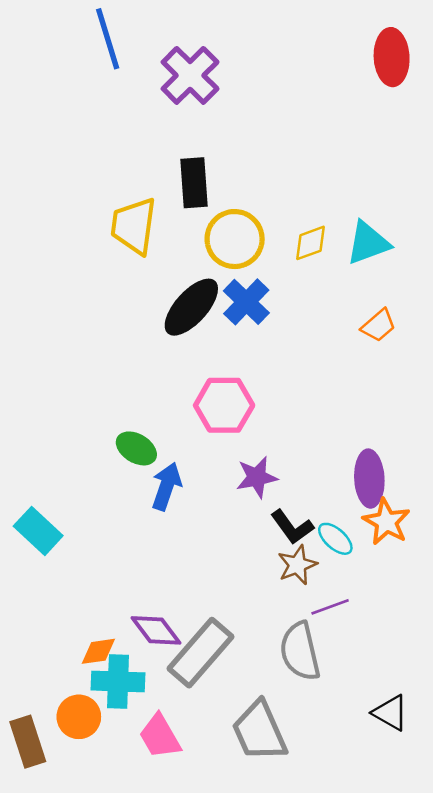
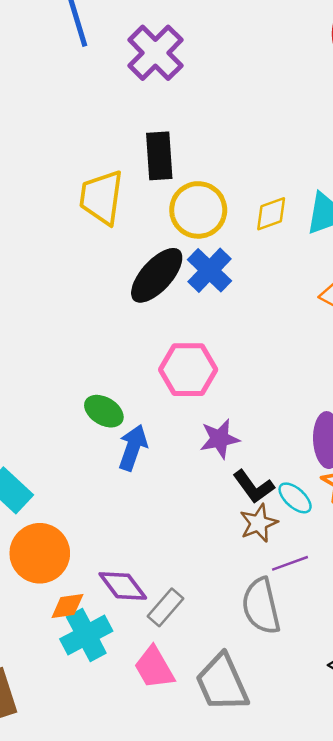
gray rectangle: (201, 653) -> (166, 607), size x0.6
cyan cross: (118, 681) -> (86, 635), turned -30
orange circle: (79, 717) -> (40, 553), moved, size x1.4
pink trapezoid: (160, 736) -> (154, 668), moved

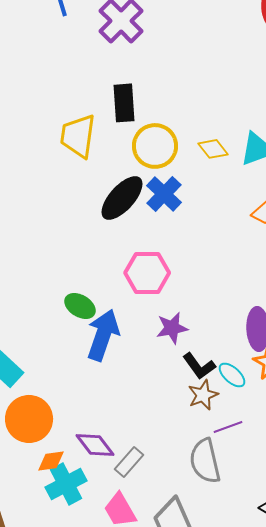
yellow diamond: (271, 214) -> (213, 149), turned 72
blue arrow: (133, 448) -> (103, 335), size x1.4

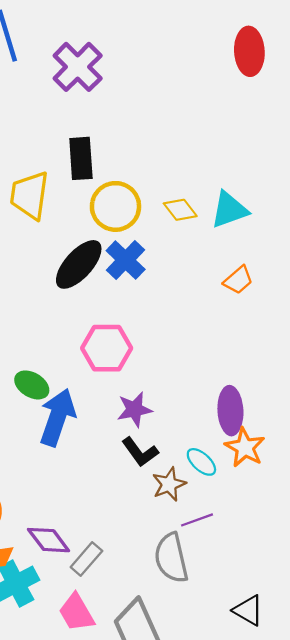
black L-shape: (199, 366) -> (140, 452), moved

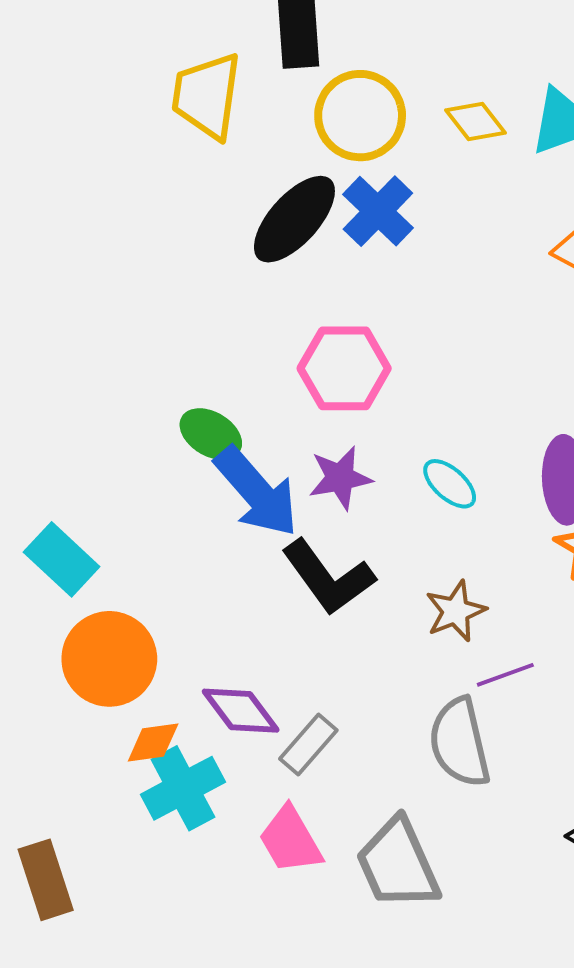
purple star: (134, 410) -> (340, 478), moved
blue arrow: (57, 417) -> (257, 492), turned 120
black L-shape: (140, 452) -> (328, 577), moved, size x1.4
cyan ellipse: (201, 462) -> (450, 484), moved

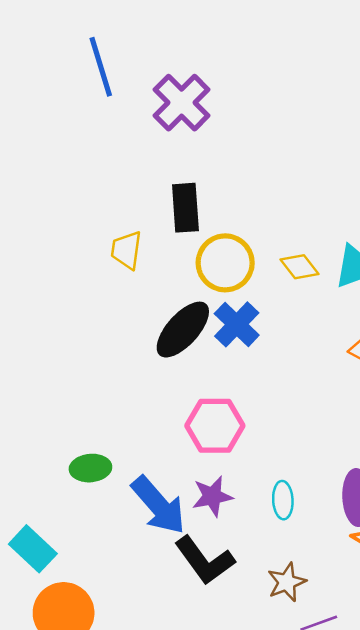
yellow trapezoid: (207, 96) -> (126, 250), size x0.7
green ellipse: (211, 434) -> (90, 468), moved, turned -36
cyan ellipse: (450, 484) -> (283, 500), turned 45

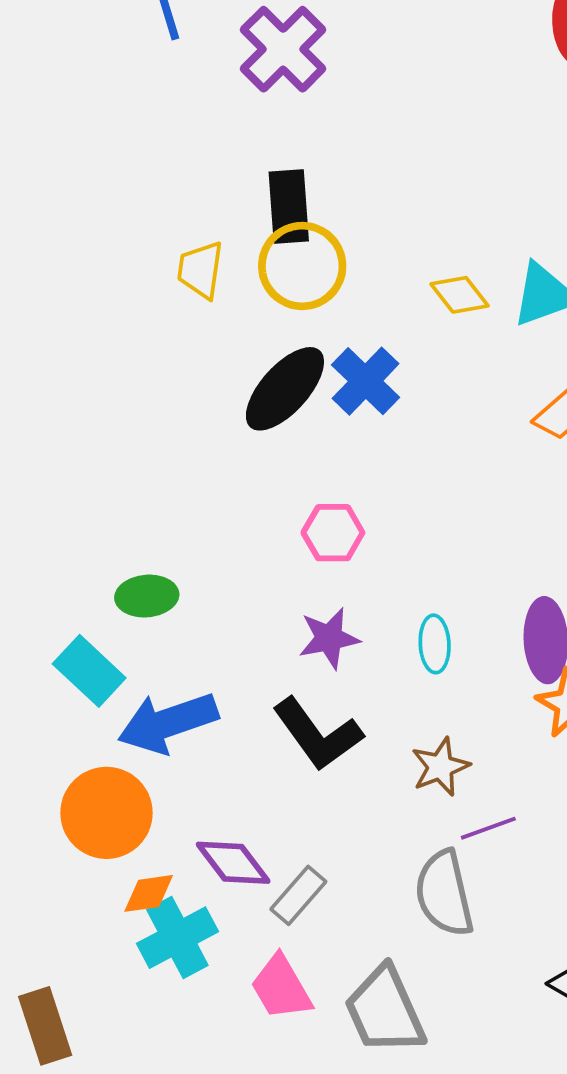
yellow circle: (225, 263) -> (302, 266), moved
pink hexagon: (215, 426) -> (333, 533), size x0.7
blue arrow: (158, 505) -> (168, 723), moved, turned 112
cyan rectangle: (33, 549) -> (89, 671), moved

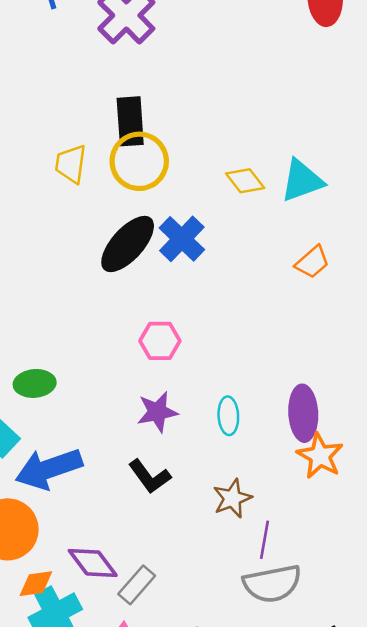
black L-shape: (318, 734) -> (150, 476), size x0.7
purple line: (488, 828) -> (264, 540), turned -60
gray semicircle: (444, 893) -> (272, 584), moved, turned -88

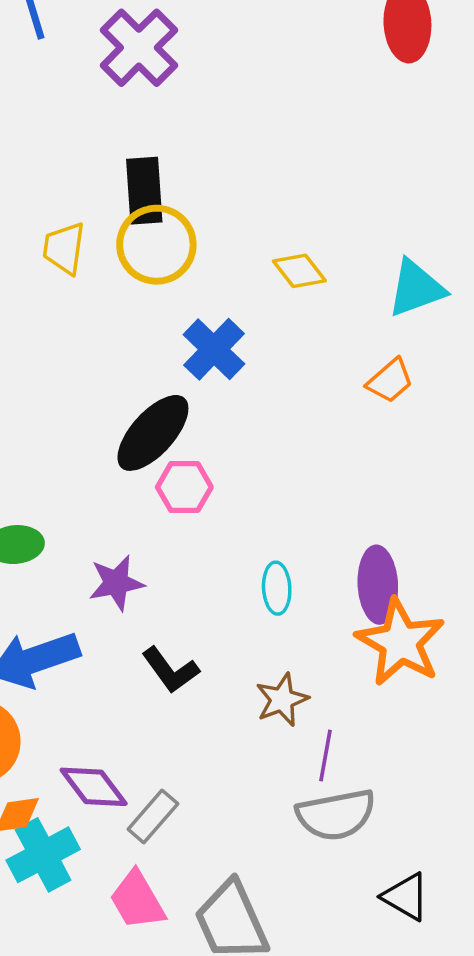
cyan triangle: (302, 181) -> (416, 288), moved
black ellipse: (128, 244) -> (153, 433), moved
purple star: (157, 412) -> (116, 583), moved
orange star: (320, 456) -> (400, 642), size x1.4

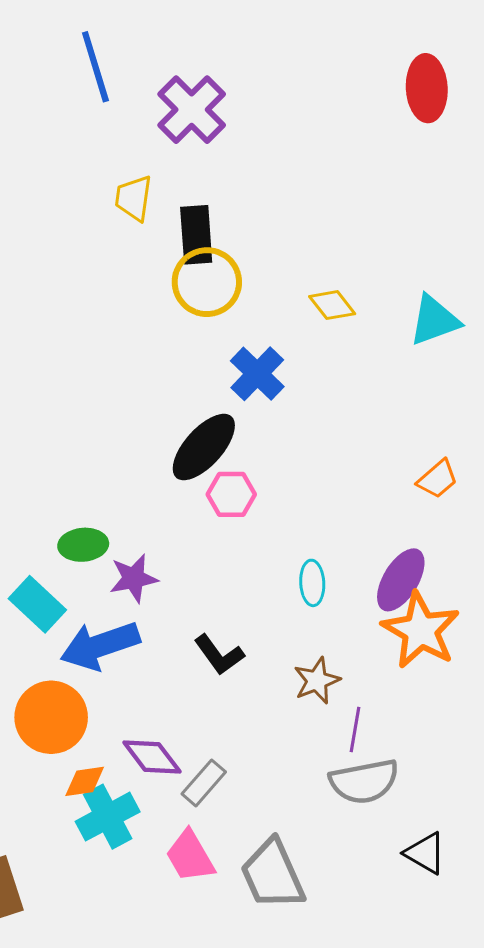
yellow trapezoid: (64, 248) -> (134, 198), moved
orange trapezoid: (390, 381) -> (437, 479), moved
purple star: (116, 583) -> (134, 578), moved
purple ellipse: (378, 585) -> (401, 580), turned 34

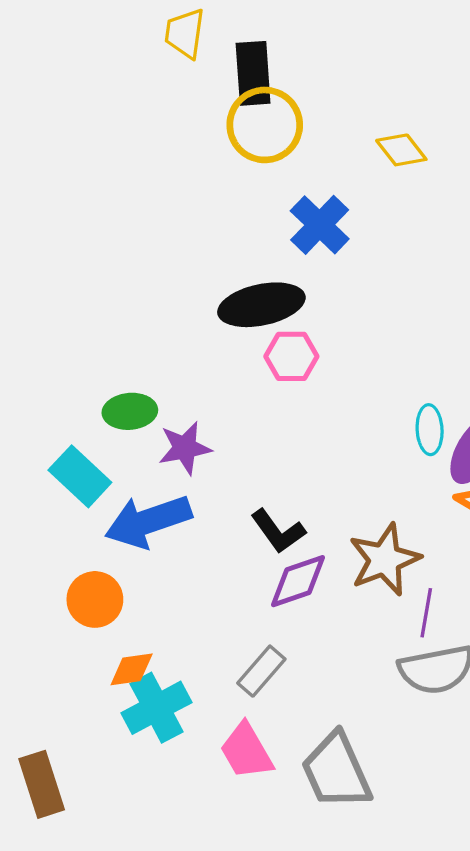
black ellipse: (204, 447) -> (261, 305), turned 36
cyan ellipse: (312, 583) -> (430, 430), moved
brown star: (317, 681) -> (385, 560), size x1.4
orange circle: (51, 717) -> (95, 599), size x0.7
purple diamond: (152, 757) -> (298, 581), moved, turned -72

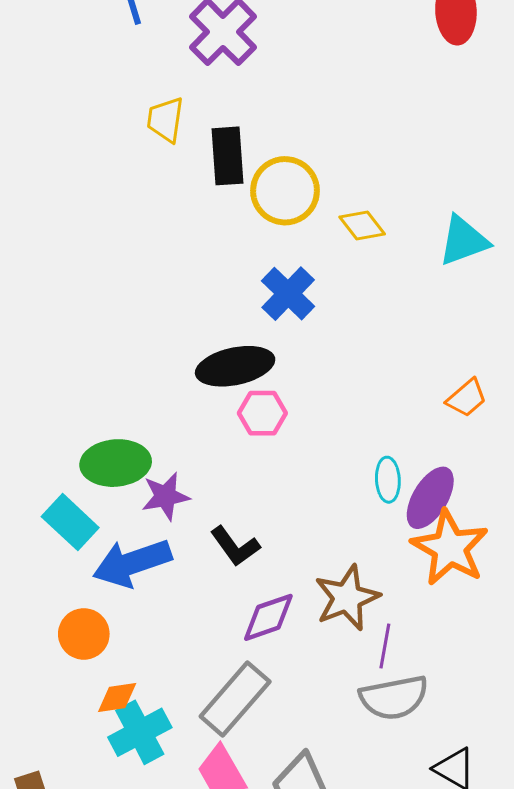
yellow circle: (265, 125) -> (285, 191), moved
green ellipse: (130, 411) -> (116, 463), size x1.4
black L-shape: (278, 531) -> (235, 546), moved
gray rectangle: (261, 671) -> (235, 699), size x1.6

